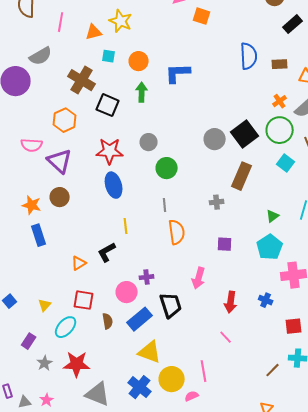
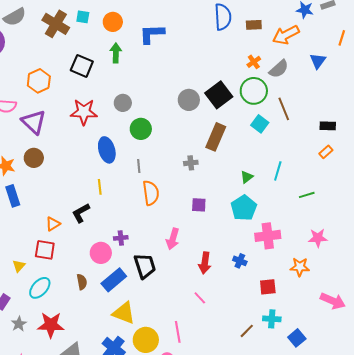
brown cross: (82, 80) -> (56, 24), moved
blue ellipse: (114, 185) -> (107, 150), moved
red square: (84, 300) -> (45, 250), moved

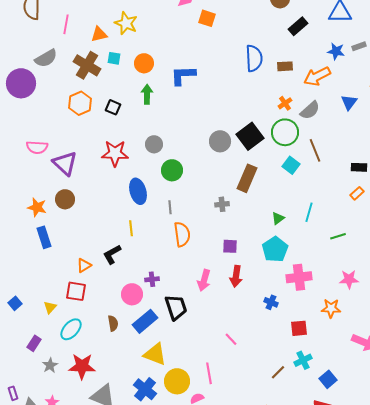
black square: (82, 66) -> (113, 107), size x0.7
orange hexagon: (39, 81) -> (80, 103), moved
red arrow: (205, 263) -> (236, 276), moved
cyan cross: (272, 319) -> (303, 360), turned -30

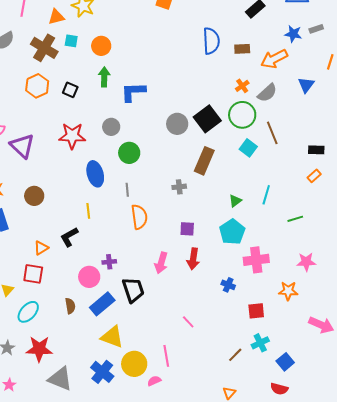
blue L-shape: (183, 75) -> (133, 92), moved
brown circle: (65, 199) -> (34, 196), moved

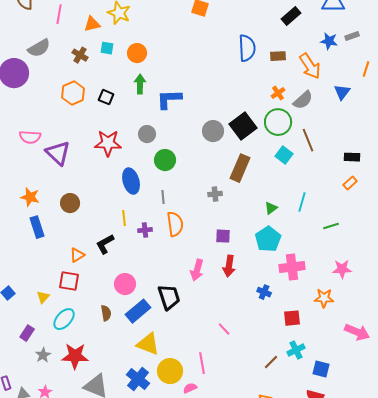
brown cross: (44, 48) -> (80, 55), size x0.6
orange arrow: (274, 59) -> (310, 66), turned -96
purple cross: (109, 262) -> (145, 230), moved
blue square: (285, 362) -> (321, 369), turned -36

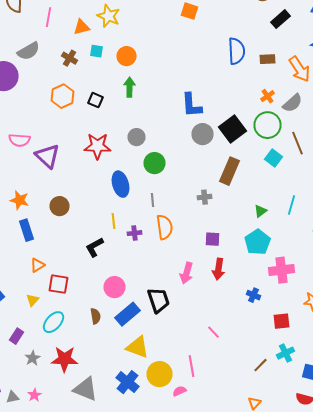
blue L-shape: (169, 99) -> (192, 105), moved, turned -92
orange triangle: (77, 255) -> (38, 265), moved

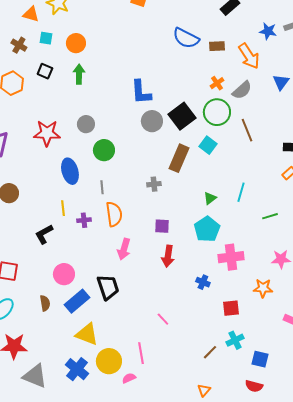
orange triangle: (82, 27) -> (31, 14), turned 30
blue semicircle: (236, 51) -> (186, 38), turned 120
black square: (96, 100) -> (45, 71), moved
cyan square: (274, 158) -> (208, 145), moved
pink arrow: (186, 273) -> (124, 249), moved

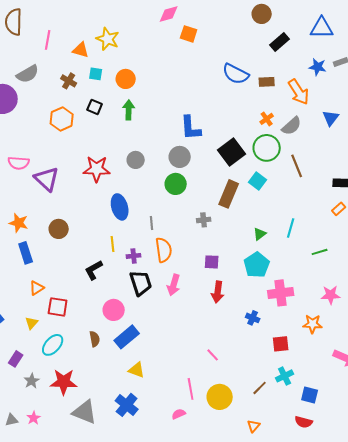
gray circle: (152, 121) -> (180, 157), moved
green circle: (104, 150) -> (176, 184), moved
black trapezoid: (108, 287) -> (141, 283), moved
yellow triangle: (87, 334) -> (137, 370), size x0.7
yellow circle: (109, 361) -> (220, 397), moved

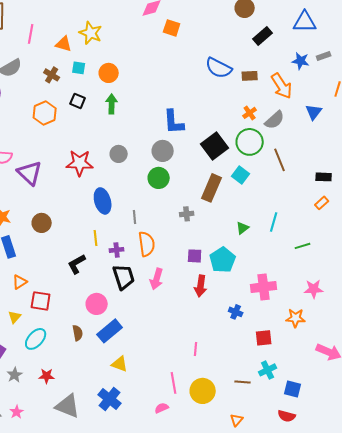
cyan pentagon: (257, 265) -> (223, 260), moved
pink line: (213, 355) -> (196, 349), turned 48
red star: (64, 382) -> (47, 376), size x0.6
brown line: (260, 388) -> (243, 382), turned 49

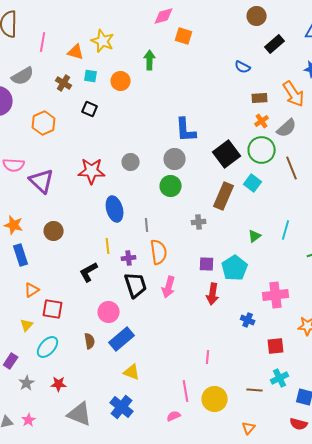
blue semicircle: (219, 68) -> (243, 67), moved, size x0.6
brown rectangle: (250, 76) -> (260, 98), moved
green arrow: (112, 104) -> (150, 60), moved
orange hexagon: (45, 113) -> (44, 123), moved

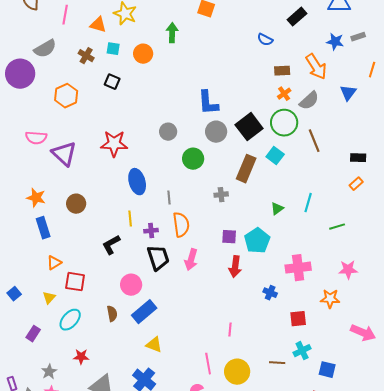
gray circle: (175, 159) -> (216, 132), moved
gray circle: (131, 162) -> (168, 132), moved
gray star: (27, 383) -> (49, 372), moved

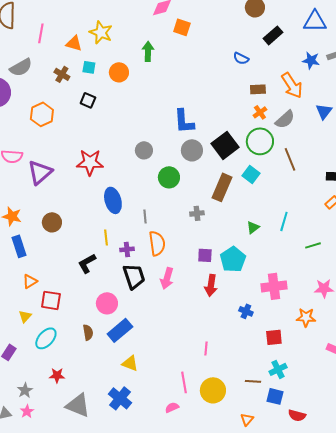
purple triangle: (64, 154) -> (40, 172), turned 36
blue square: (327, 370) -> (275, 396), moved

